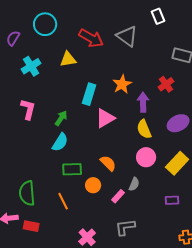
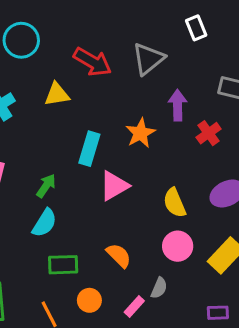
gray triangle: (127, 36) -> (148, 59), turned 45
purple arrow: (143, 102) -> (178, 105), moved
orange circle: (93, 185) -> (89, 300), moved

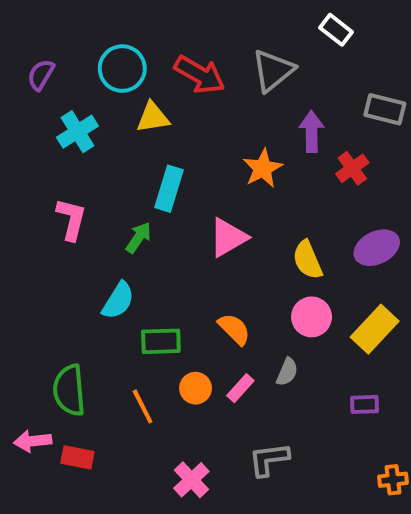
white rectangle: (196, 28) -> (336, 30), turned -30
cyan circle: (21, 40) -> (122, 69), moved
cyan rectangle: (89, 149) -> (169, 189), moved
cyan semicircle: (44, 223) -> (118, 301), moved
pink rectangle: (134, 307) -> (240, 388), moved

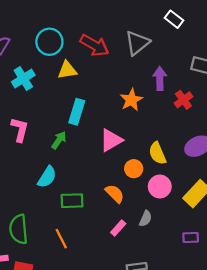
orange circle: (196, 388) -> (134, 169), moved

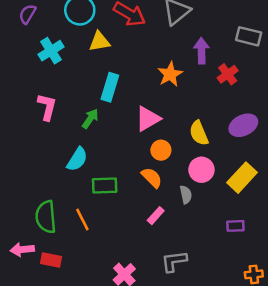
orange circle: (134, 169) -> (161, 150), moved
gray semicircle: (146, 219) -> (186, 195), moved, turned -35
orange line: (61, 239) -> (82, 219), moved

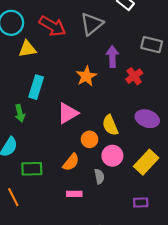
green arrow: (90, 119) -> (20, 113), turned 133
purple ellipse: (243, 125) -> (147, 119), turned 45
orange circle: (161, 150) -> (90, 139), moved
orange semicircle: (152, 178) -> (71, 162), turned 84
pink rectangle: (156, 216) -> (74, 194), turned 48

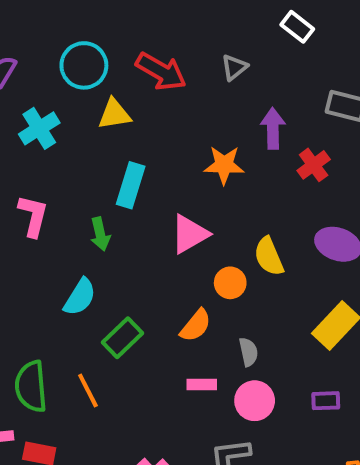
gray triangle: (92, 24) -> (234, 67), size x0.6
orange star: (86, 76) -> (224, 165), turned 30
pink circle: (112, 156) -> (255, 401), moved
green rectangle: (32, 169) -> (123, 338), turned -42

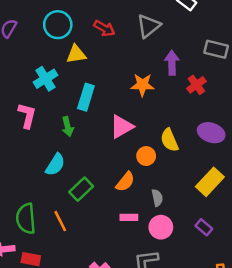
gray triangle: (234, 67) -> (149, 26), size x1.5
red arrow: (161, 72) -> (104, 28), size x0.7
cyan cross: (39, 128) -> (45, 79), moved
purple rectangle: (326, 401) -> (204, 227), turned 42

